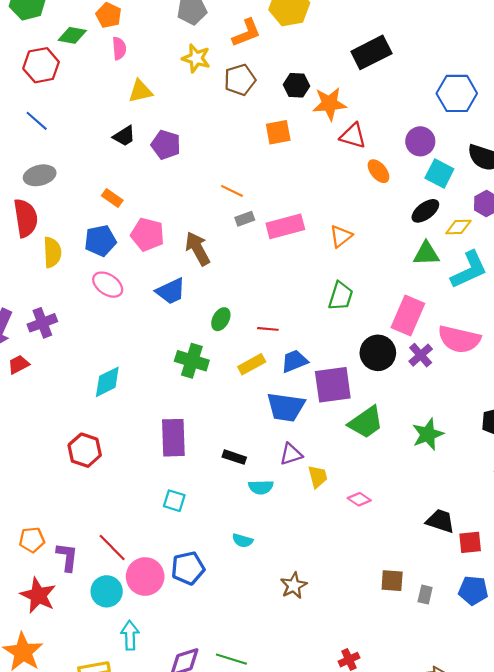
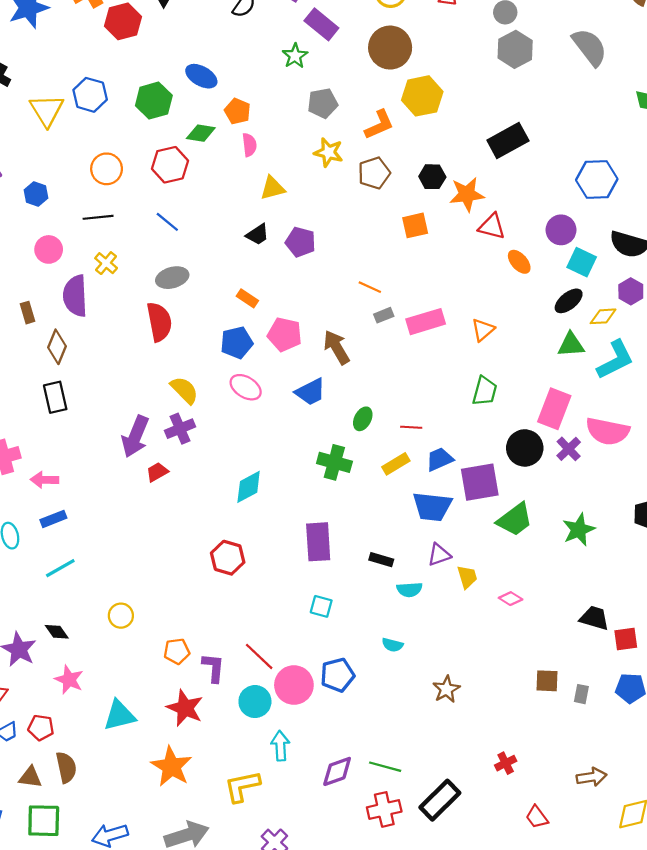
yellow semicircle: (52, 252) -> (184, 390), moved, turned -40

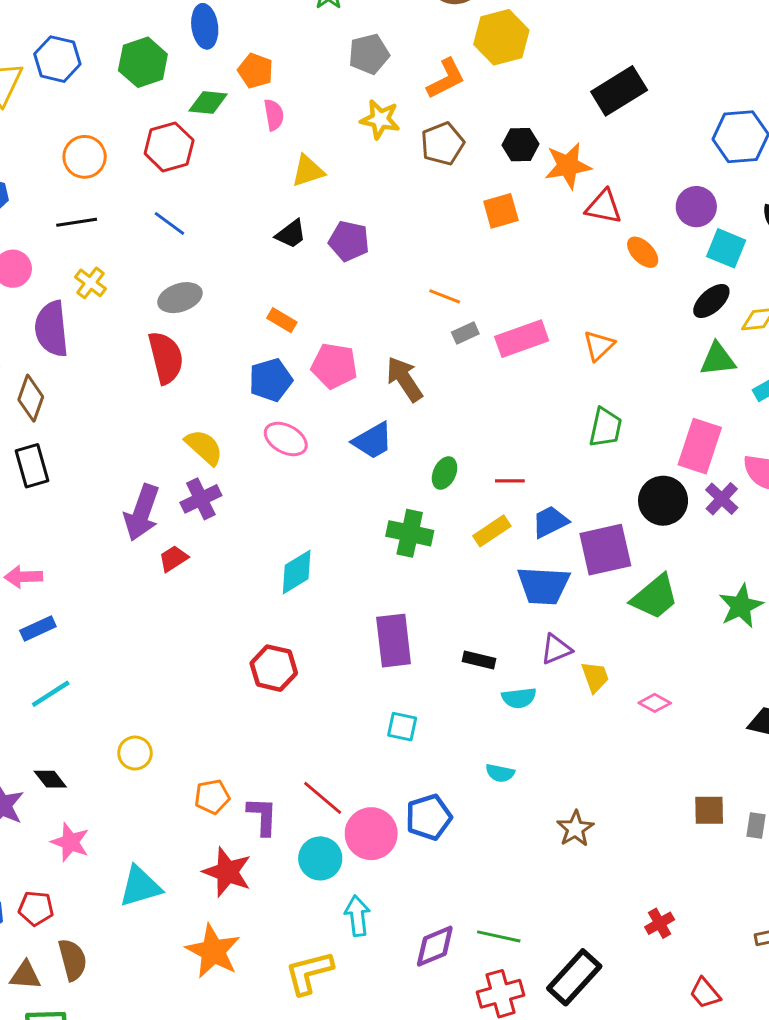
blue ellipse: (201, 76) -> (205, 26), turned 56

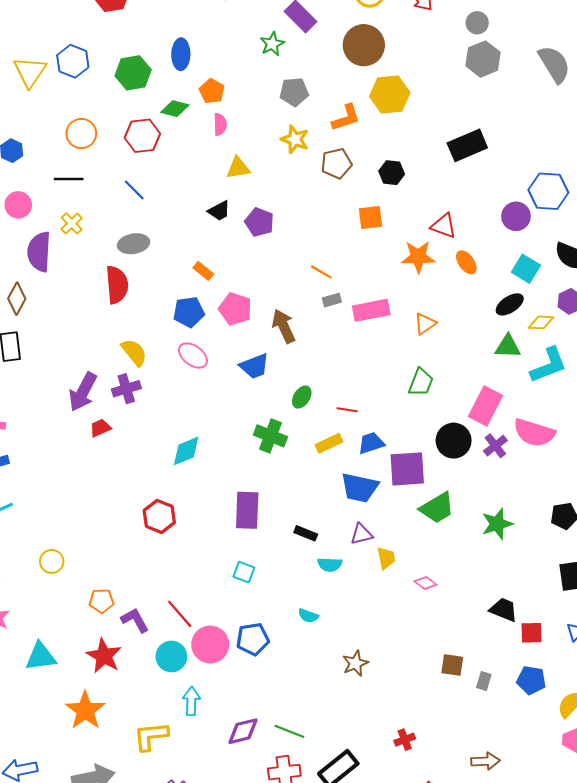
orange star: (568, 166) -> (418, 257), moved
purple circle: (696, 207) -> (516, 216), moved
purple L-shape: (262, 816) -> (135, 620), turned -40

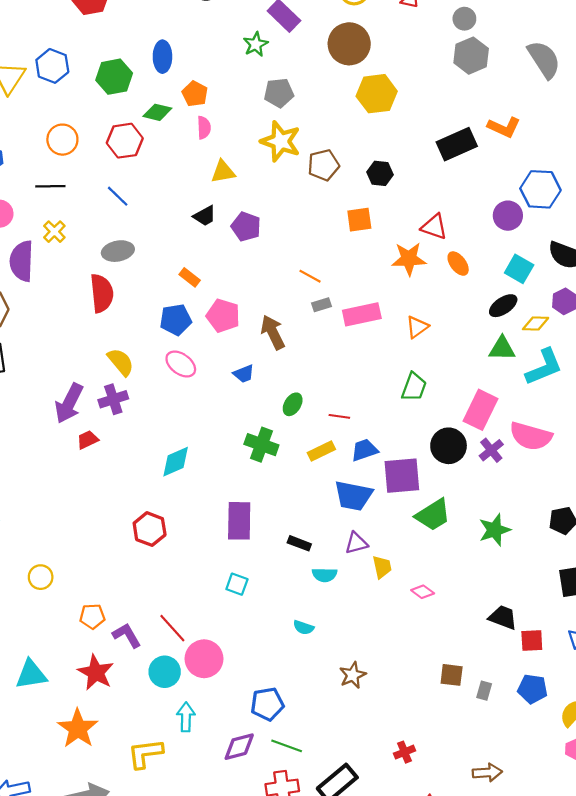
orange L-shape: (346, 118) -> (504, 127), moved, turned 44
yellow star: (295, 139) -> (281, 141), size x1.4
blue trapezoid: (254, 366) -> (244, 374), size x0.7
blue pentagon: (253, 639) -> (267, 704), moved

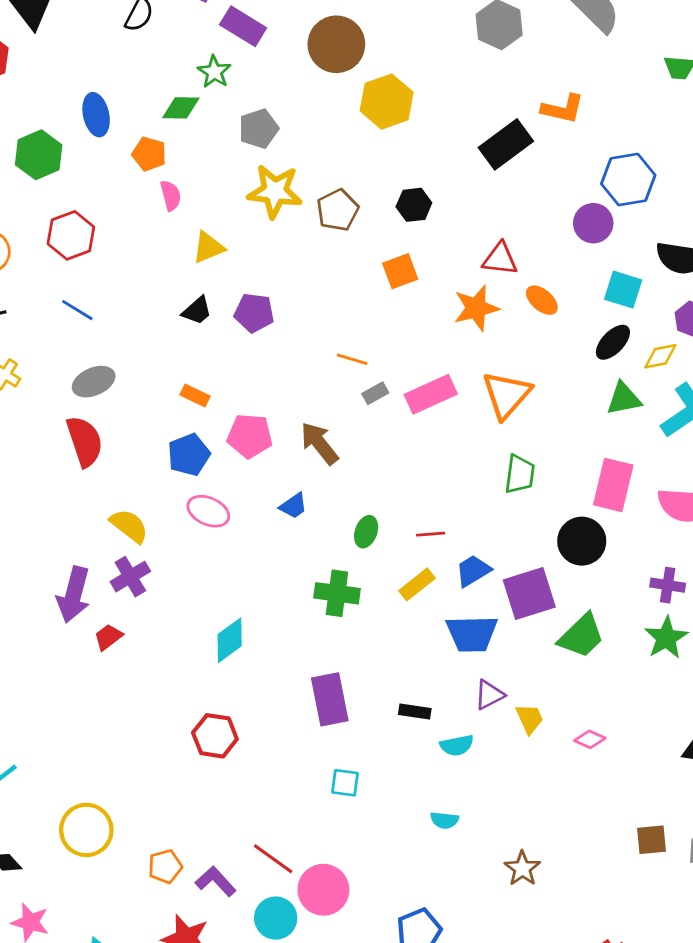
green diamond: (157, 112) -> (181, 108), moved
orange triangle: (417, 327) -> (507, 395), size x1.6
purple cross: (491, 450) -> (668, 585), moved, turned -30
yellow circle: (41, 577) -> (86, 830), size x1.6

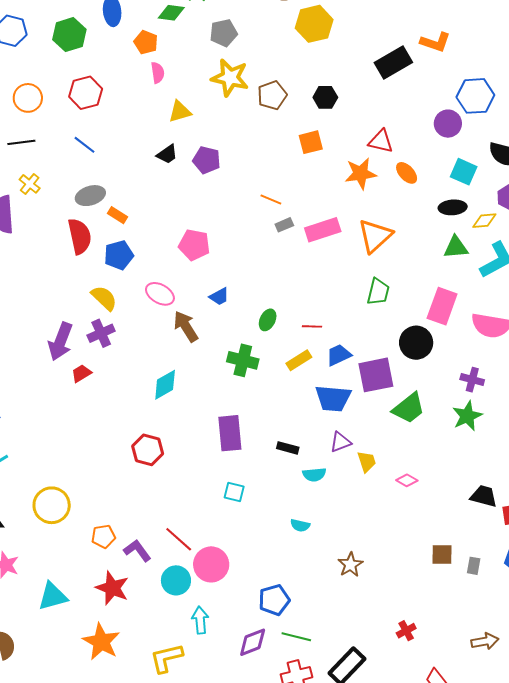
black ellipse: (613, 342) -> (453, 207), turned 36
orange rectangle: (195, 395) -> (118, 215), moved
brown arrow: (319, 443) -> (186, 326), moved
blue pentagon: (189, 455) -> (119, 255), moved

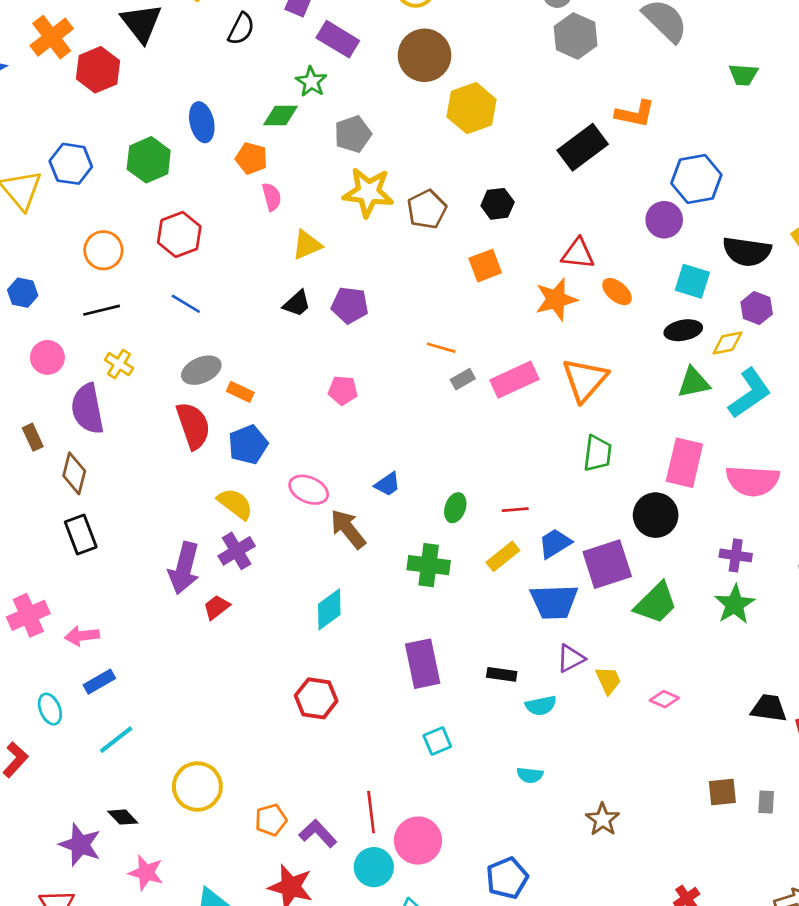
pink pentagon: (194, 245) -> (343, 390), moved, size x0.7
cyan square: (234, 492) -> (437, 741), turned -30
red line: (179, 539) -> (371, 812), turned 48

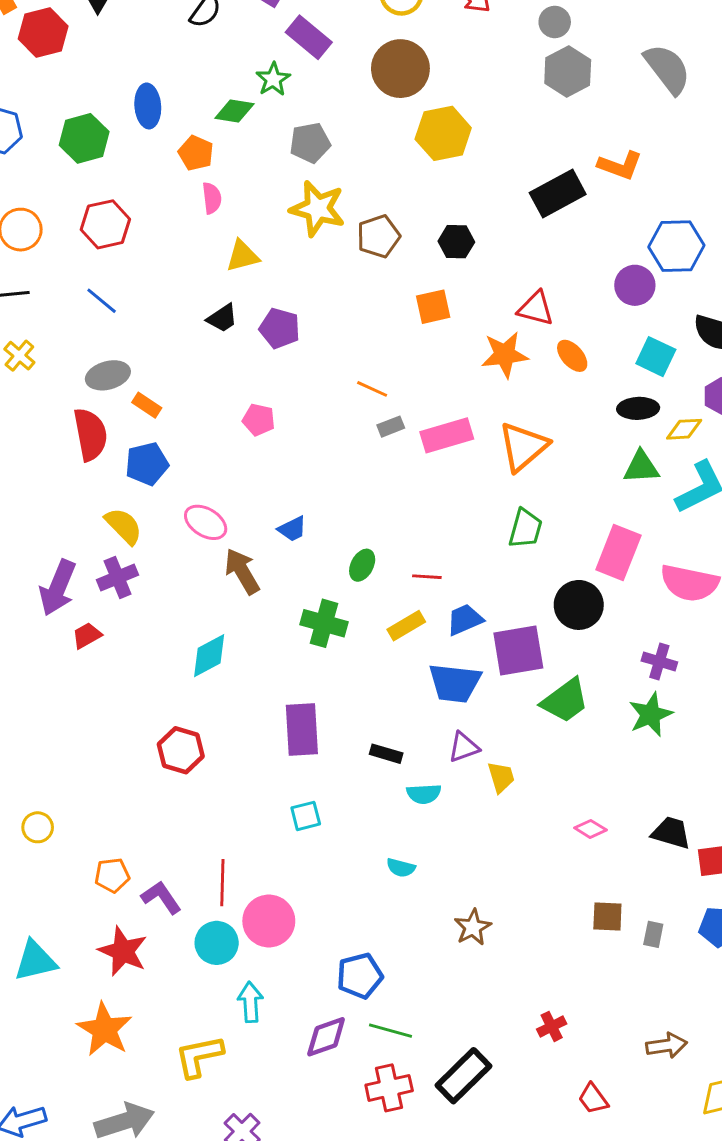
pink diamond: (664, 699) -> (590, 829), moved
yellow circle: (197, 787) -> (38, 827), size x0.6

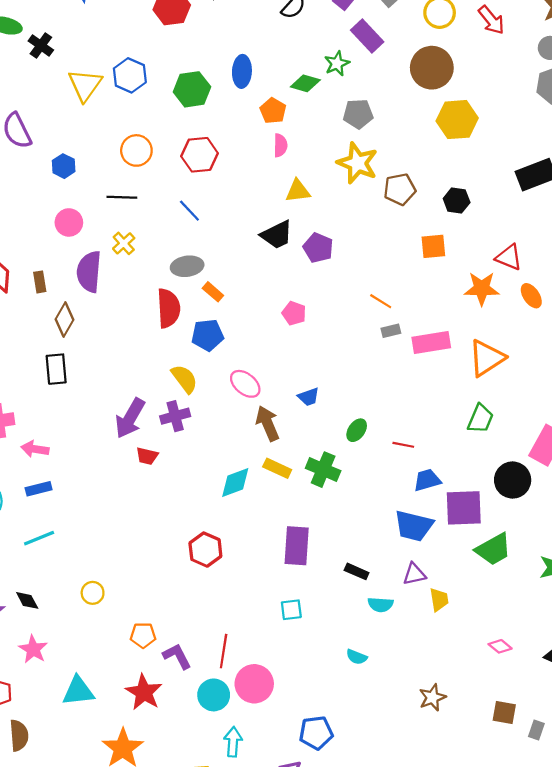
black trapezoid: (222, 318) -> (277, 235), size x1.4
yellow rectangle: (406, 626) -> (277, 468), moved, turned 48
red trapezoid: (87, 635) -> (147, 456), turned -145
brown star: (473, 927) -> (432, 697), moved

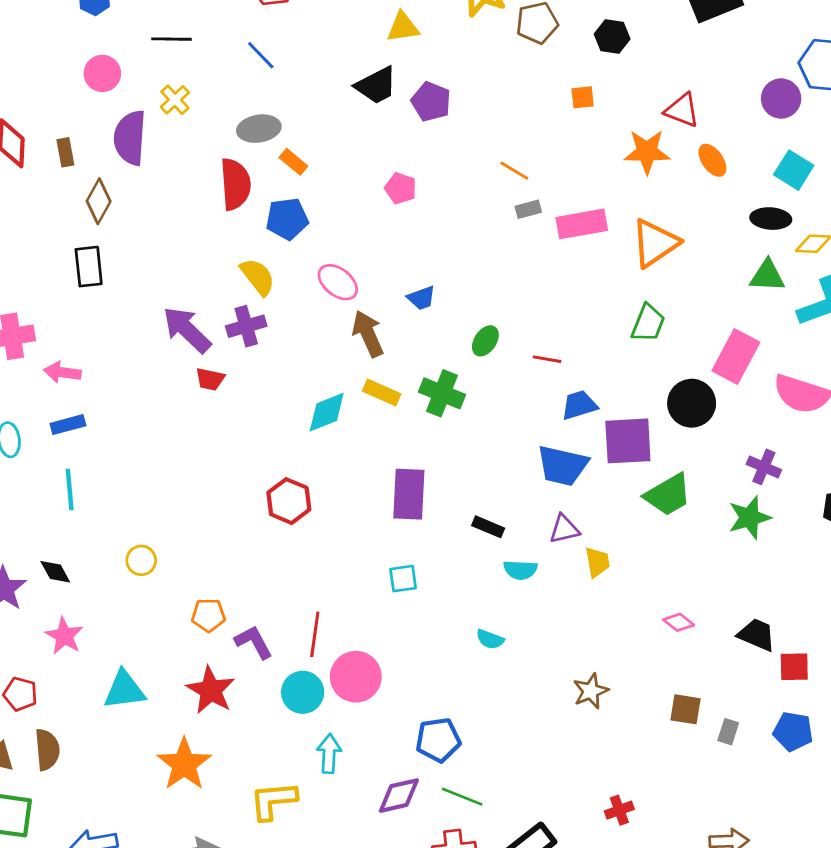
orange square: (433, 246) -> (583, 97), size x0.7
purple arrow: (130, 418) -> (187, 330), turned 105
cyan line: (39, 538) -> (70, 489), turned -72

